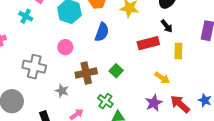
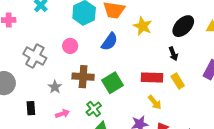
red rectangle: (148, 43) -> (152, 77), moved
yellow rectangle: (178, 51) -> (178, 81), turned -49
green square: (116, 71) -> (112, 83), size x1.5

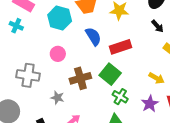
blue semicircle: (109, 42) -> (93, 36), turned -48
red rectangle: (152, 77) -> (121, 47), moved
green cross: (94, 109) -> (120, 97), moved

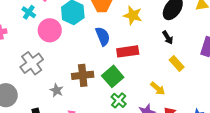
pink circle: (58, 54) -> (50, 30), moved, size x1.5
gray cross: (28, 75) -> (32, 63), turned 35

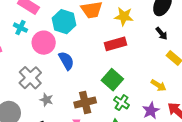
blue semicircle: (103, 36) -> (66, 61), moved
red rectangle: (128, 51) -> (115, 44), moved
brown cross: (83, 75) -> (85, 102), moved
gray star: (57, 90) -> (46, 100), moved

